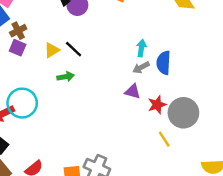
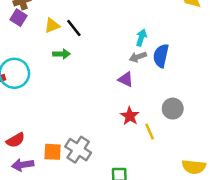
red star: (157, 105) -> (130, 116), moved, turned -30
gray circle: (183, 113) -> (173, 109), size x0.7

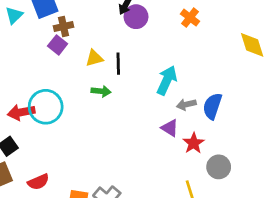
black line: (74, 28) -> (118, 64), turned 30
cyan arrow: (141, 38) -> (167, 80), moved, size x1.5
red star: (130, 116) -> (194, 143), moved

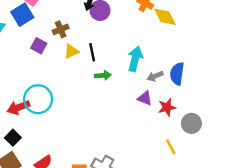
brown cross: (64, 27) -> (61, 29), moved
yellow diamond: (252, 45) -> (165, 17), moved
green arrow: (101, 91) -> (103, 75), moved
red star: (194, 143) -> (167, 107), turned 30

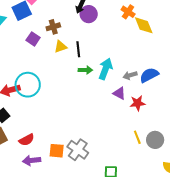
cyan arrow: (135, 59) -> (106, 69), moved
blue semicircle: (177, 74) -> (149, 75), turned 48
gray circle: (191, 123) -> (155, 140), moved

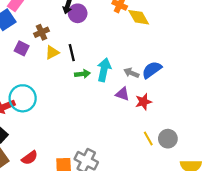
gray arrow: (130, 75) -> (131, 73), turned 48

